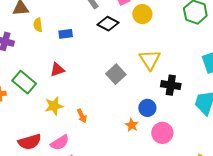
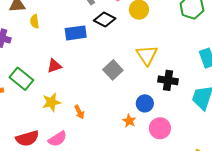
blue rectangle: (66, 34) -> (76, 33), moved, size x1.5

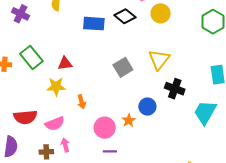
red triangle: (54, 66) -> (65, 63), moved
pink circle: (160, 128) -> (105, 128), moved

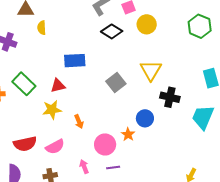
blue rectangle: (94, 24) -> (75, 61), moved
pink arrow: (65, 145) -> (84, 167), moved

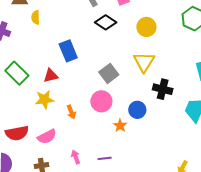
yellow circle: (147, 24) -> (146, 27), moved
blue rectangle: (75, 61) -> (68, 51), turned 70
pink circle: (105, 144) -> (101, 101), moved

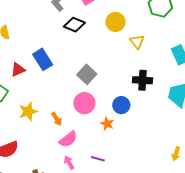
yellow triangle: (144, 62) -> (137, 42), moved, size x0.7
red triangle: (51, 76) -> (18, 70), moved
pink semicircle: (47, 137) -> (68, 139), moved
purple line: (105, 158) -> (98, 159), turned 32

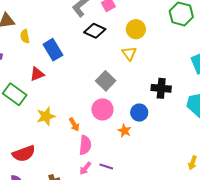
yellow triangle: (137, 42) -> (129, 53), moved
blue rectangle: (43, 59) -> (53, 50), moved
pink semicircle: (68, 139) -> (85, 145), turned -48
purple line: (98, 159) -> (106, 166), moved
pink arrow: (69, 163) -> (85, 168), turned -112

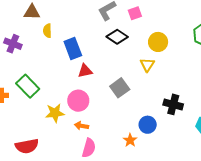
red triangle: (37, 74) -> (85, 71), moved
pink circle: (102, 109) -> (78, 101), moved
orange arrow: (74, 124) -> (82, 126), turned 120

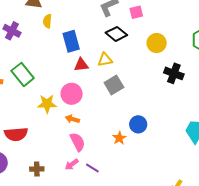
yellow triangle: (147, 65) -> (105, 60), moved, turned 42
black cross: (173, 104) -> (174, 73), moved
pink semicircle: (89, 148) -> (78, 142), turned -48

